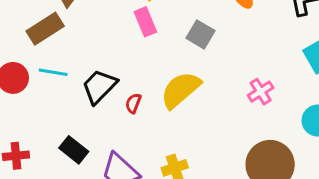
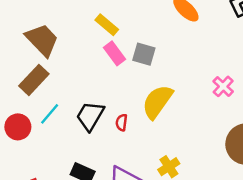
gray square: (200, 34) -> (144, 54), moved
cyan line: (53, 72) -> (50, 114), turned -45

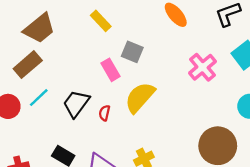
brown trapezoid: (42, 40) -> (39, 28), turned 88
pink rectangle: (114, 53) -> (111, 70), moved
pink cross: (223, 86) -> (203, 67), moved, size x1.4

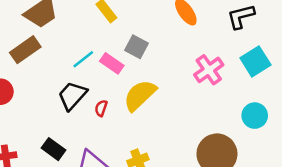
pink rectangle: (111, 70) -> (112, 63), turned -30
cyan line: (39, 98) -> (83, 59), moved

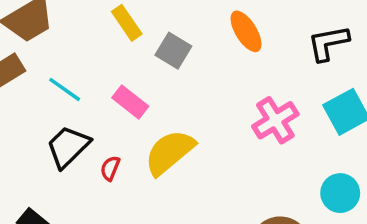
gray square: (136, 47) -> (173, 51), moved
cyan line: (83, 59) -> (65, 89), moved, turned 70

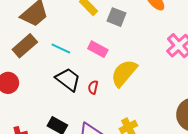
black trapezoid: (68, 147) -> (68, 79), turned 92

